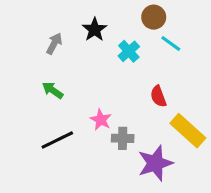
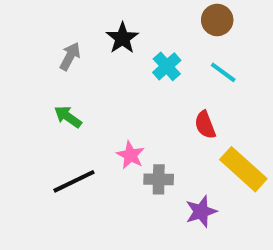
brown circle: (154, 17) -> (217, 20), moved
cyan line: (171, 44) -> (223, 72), moved
purple star: (155, 163) -> (201, 212), size x0.7

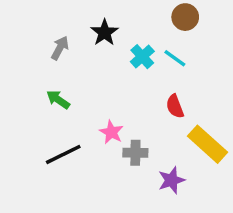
cyan line: (223, 72) -> (175, 58), moved

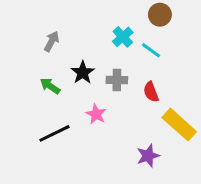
black star: (104, 32) -> (83, 73), moved
cyan cross: (142, 57) -> (123, 37), moved
gray cross: (135, 153) -> (117, 80), moved

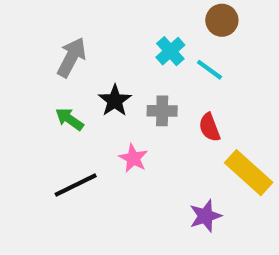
gray arrow: (51, 41) -> (72, 57), size x1.4

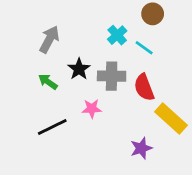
gray cross: (162, 111) -> (112, 76), size x1.4
red semicircle: (210, 127) -> (144, 87), size x1.4
pink star: (133, 158) -> (92, 109), turned -30

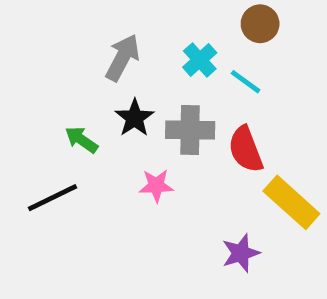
gray arrow: (49, 39) -> (122, 58), moved
black line: (52, 127) -> (52, 198), moved

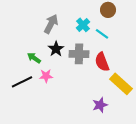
pink star: (156, 186) -> (46, 76), moved

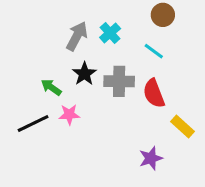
cyan cross: (83, 25) -> (110, 33), moved
yellow rectangle: (121, 84) -> (182, 127), size x0.7

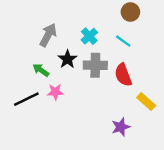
cyan cross: (110, 33) -> (89, 36), moved
gray arrow: (77, 36) -> (48, 35), moved

